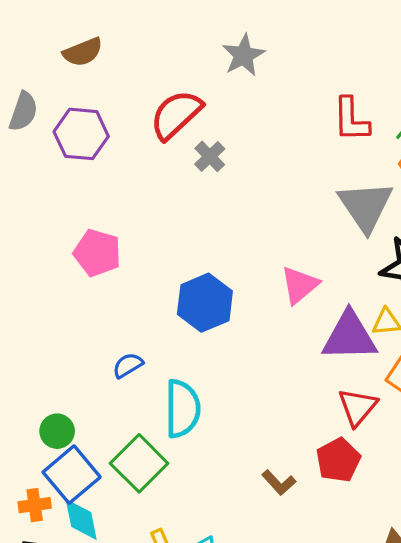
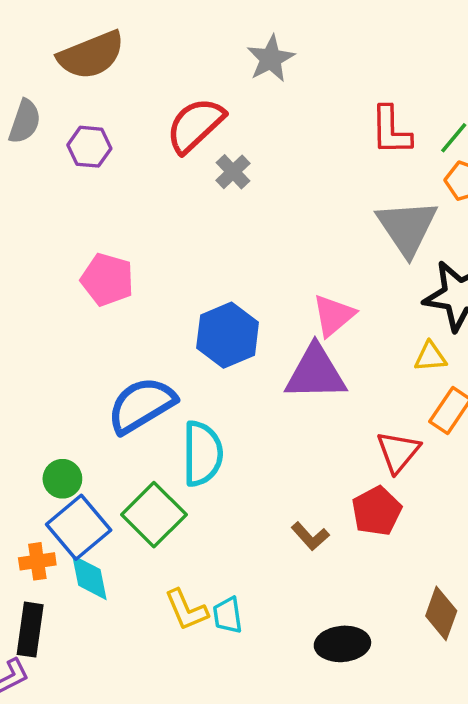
brown semicircle: (83, 52) -> (91, 55), size x1.5
purple hexagon: (81, 134) -> (89, 147), size x0.7
purple triangle: (349, 336) -> (316, 373), moved
blue semicircle: (128, 365) -> (141, 405), size x2.0

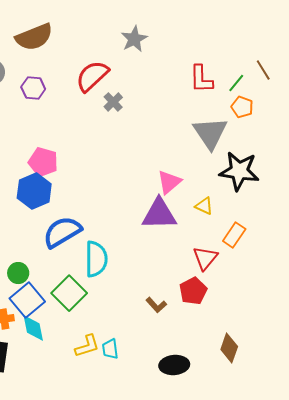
blue hexagon: (228, 335) -> (34, 191), moved
yellow triangle: (430, 357) -> (204, 206), moved, turned 30
yellow L-shape: (186, 610) -> (87, 346), turned -84

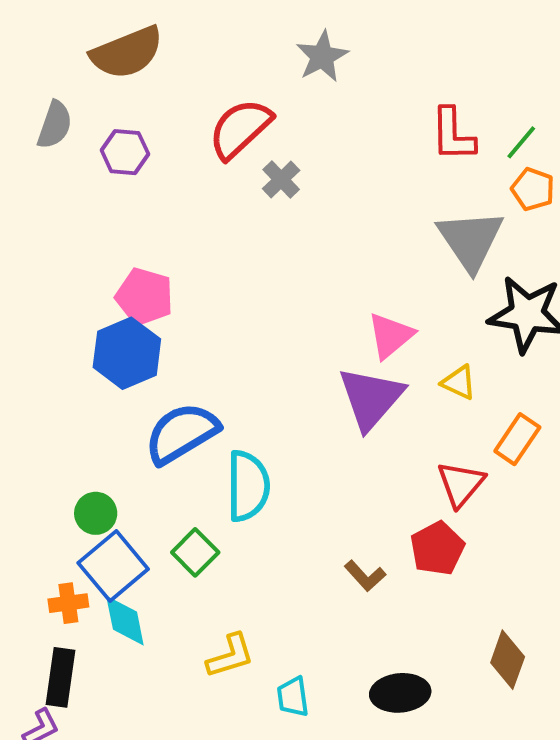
purple triangle: (159, 214) -> (371, 398), turned -48
green square: (69, 293) -> (195, 552), size x0.7
cyan trapezoid: (110, 349) -> (293, 697), moved

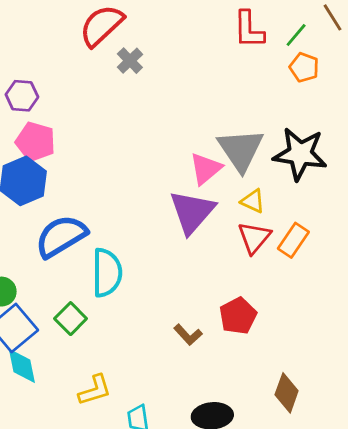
purple hexagon: (125, 152) -> (22, 96), moved
gray triangle: (470, 240) -> (241, 150), moved
red triangle: (461, 484) -> (254, 238), moved

